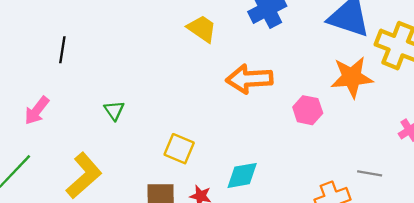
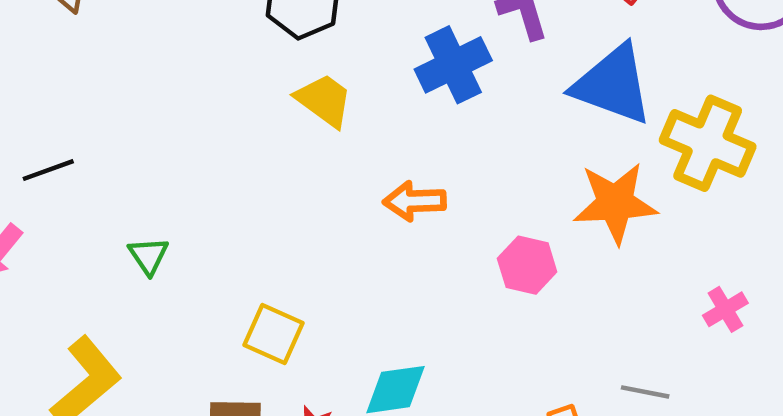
black line: (62, 50) -> (48, 170), moved, turned 60
orange arrow: (249, 79) -> (415, 201), size x0.7

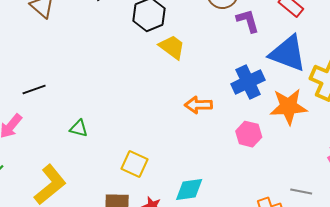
blue cross: (453, 65) -> (248, 82), moved
yellow trapezoid: (324, 100) -> (172, 47), moved
green triangle: (148, 256) -> (79, 128), turned -42

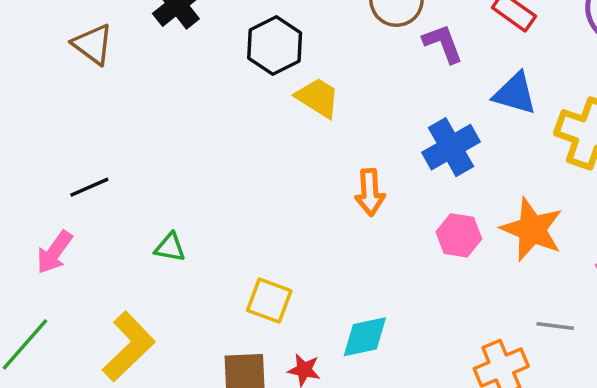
blue triangle: (288, 53) -> (515, 94), size x0.7
orange arrow: (198, 105) -> (370, 192), turned -88
orange star: (288, 107) -> (532, 229), moved, turned 30

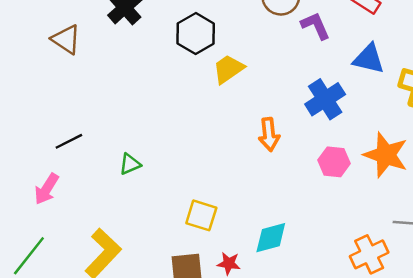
yellow trapezoid: (318, 98) -> (228, 69), turned -64
green triangle: (170, 247) -> (130, 164), moved, turned -30

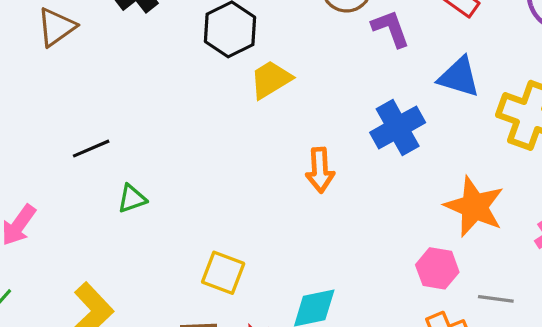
brown triangle: (66, 39) -> (56, 27), turned 48
black line: (69, 141) -> (91, 149), moved
pink hexagon: (334, 162) -> (437, 268), moved

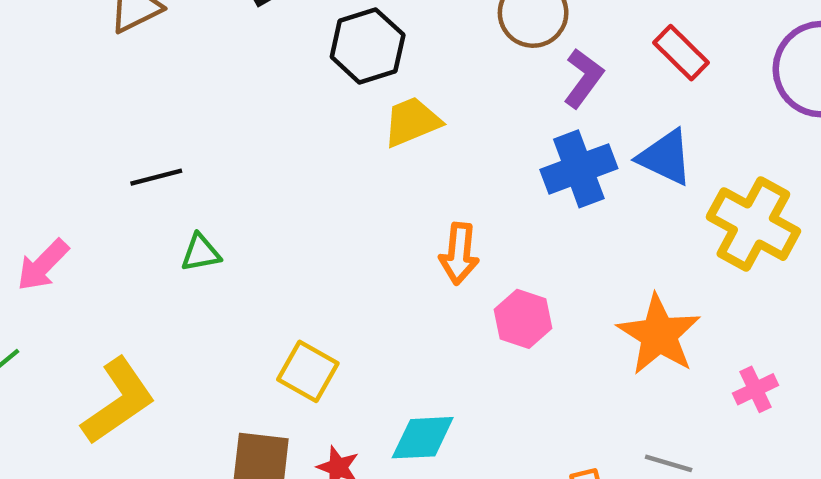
purple L-shape: (391, 29) -> (583, 78), turned 48
blue cross: (398, 127) -> (579, 169), moved
pink hexagon: (437, 268) -> (523, 319), moved

